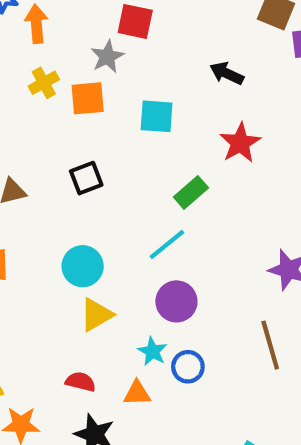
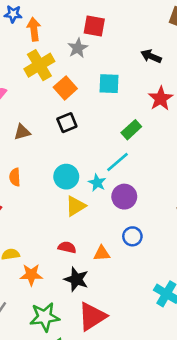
yellow cross: (44, 83) -> (39, 65), size x1.6
orange square: (88, 98) -> (65, 88), moved, turned -35
cyan star: (152, 351) -> (97, 183), moved

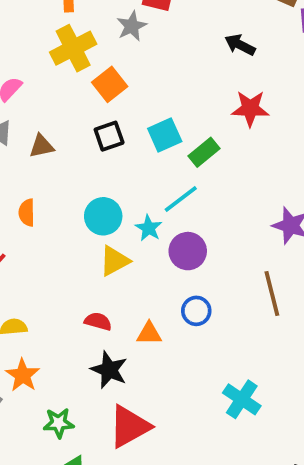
cyan square: (109, 84) -> (165, 135), moved, turned -30
red star: (161, 99) -> (250, 109), turned 30
orange star: (31, 275) -> (23, 375), moved, turned 30
green star: (45, 317) -> (59, 423), size x0.7

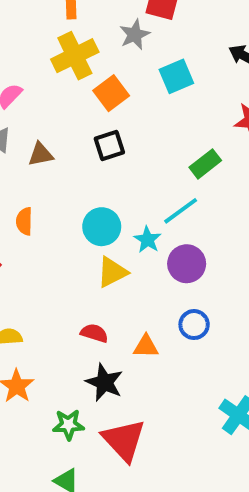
cyan square: (165, 135) -> (176, 76), moved
green star: (59, 423) -> (68, 425), moved
red triangle: (129, 426) -> (124, 440), turned -45

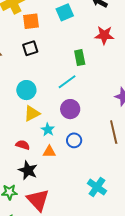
orange square: (111, 93) -> (31, 21), turned 30
green rectangle: (205, 164) -> (80, 58), turned -63
cyan star: (147, 240) -> (48, 130), moved

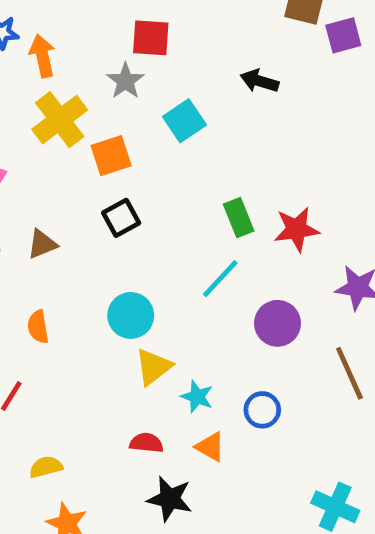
red star: (104, 35) -> (297, 229), moved
purple circle: (70, 109) -> (277, 323), moved
orange triangle: (49, 152) -> (210, 447), turned 40

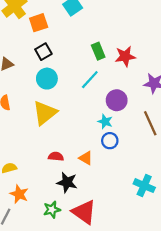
cyan circle: (131, 315) -> (47, 79), moved
yellow triangle: (153, 367) -> (45, 113), moved, size x1.4
cyan star: (197, 397) -> (105, 121), moved

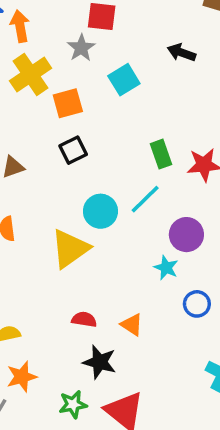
cyan circle: (47, 79) -> (100, 211), moved
blue circle: (110, 141) -> (197, 304), moved
orange star: (19, 194) -> (22, 377), turned 30

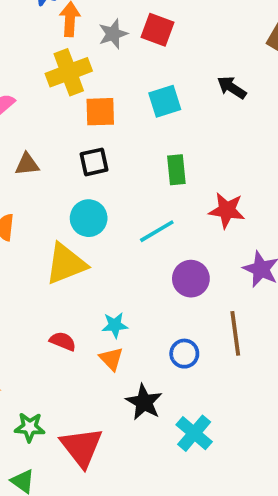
gray star: (81, 48) -> (113, 34), moved
green rectangle: (161, 154) -> (176, 170), moved
cyan circle: (100, 211) -> (89, 218), moved
cyan star: (166, 268) -> (115, 325), moved, turned 30
black star: (100, 362) -> (144, 402), moved

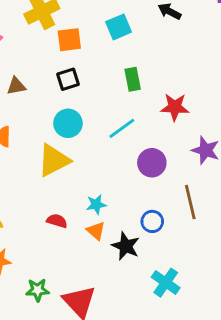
black star: (144, 402) -> (126, 246), moved

